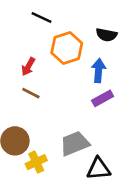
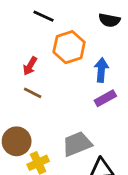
black semicircle: (107, 35) -> (109, 20), moved

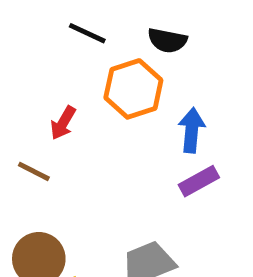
black semicircle: (109, 20) -> (167, 40), moved
brown line: (33, 93) -> (34, 171), moved

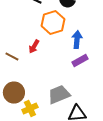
red arrow: (63, 123) -> (34, 47), moved

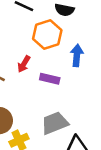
purple rectangle: (80, 61) -> (50, 79), moved, turned 42

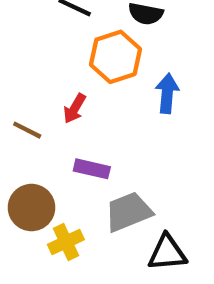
purple rectangle: (50, 79) -> (92, 169), moved

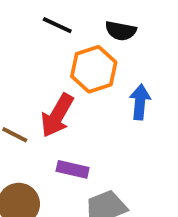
red arrow: (75, 108) -> (57, 115), size x1.6

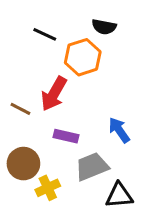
black line: (57, 25) -> (45, 34), moved
blue arrow: (140, 102) -> (119, 130), moved, turned -40

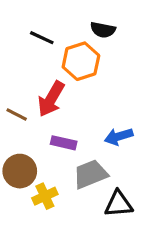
blue arrow: (119, 130) -> (119, 137), turned -72

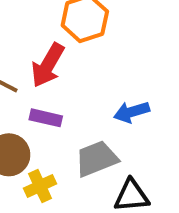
purple rectangle: (64, 143) -> (46, 118), moved

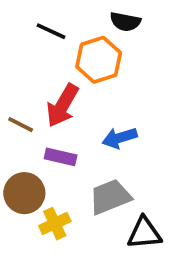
blue arrow: (132, 112) -> (120, 138), moved

